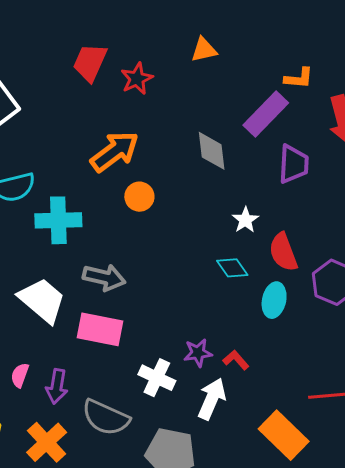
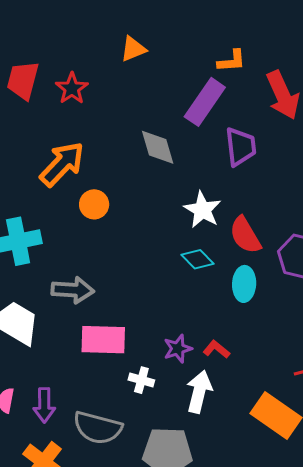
white star: (245, 220) -> (202, 210), size x1.4
pink rectangle: (100, 329) -> (103, 340), moved
white cross: (157, 378) -> (141, 380), size x0.7

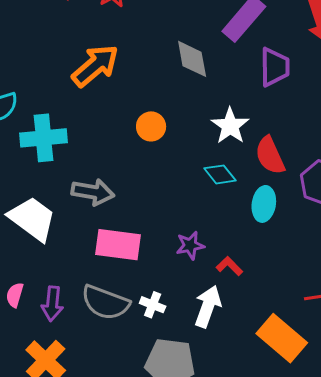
orange circle: (94, 204) -> (151, 126), moved
purple star: (178, 349) -> (190, 245), moved
white cross: (141, 380) -> (153, 305), moved
gray semicircle: (98, 428) -> (105, 303), moved

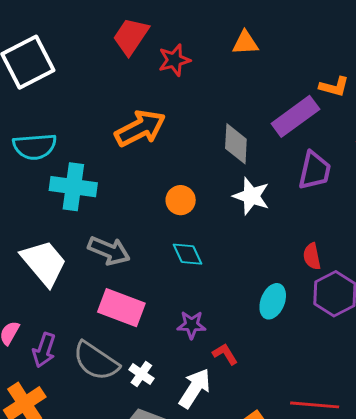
white star: (230, 126) -> (251, 196), moved, turned -30
red semicircle: (270, 155) -> (312, 256), moved, size x0.7
cyan diamond: (220, 174) -> (187, 254), moved

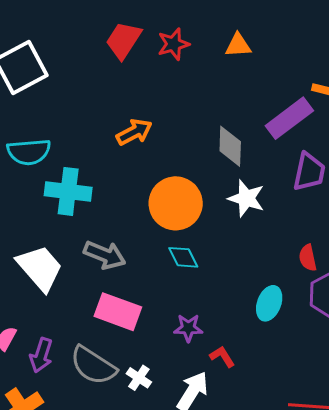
red star: (174, 60) -> (173, 44), moved
orange arrow: (140, 128) -> (134, 132), size x0.7
orange circle: (181, 200) -> (176, 203), size x1.8

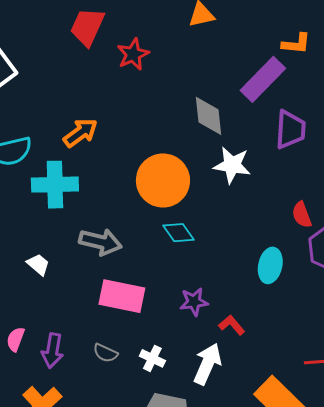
red star: (173, 44) -> (133, 54), moved
orange arrow: (134, 132) -> (80, 133), moved
white trapezoid: (40, 268) -> (38, 264), size x0.5
gray semicircle: (93, 366) -> (105, 353), size x0.5

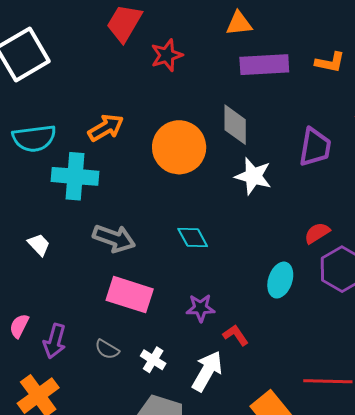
purple rectangle: (263, 79) -> (264, 65), moved, turned 36
orange circle: (163, 180) -> (179, 147), moved
red semicircle: (302, 215) -> (317, 233), turned 72
white trapezoid: (38, 264) -> (39, 245), moved

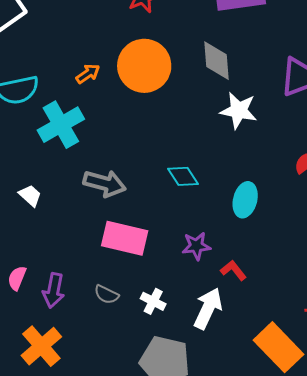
orange arrow: (106, 128) -> (88, 74), size x0.7
orange circle: (179, 147) -> (144, 66), moved
cyan cross: (75, 176) -> (61, 125), turned -30
cyan ellipse: (280, 280) -> (245, 200), moved

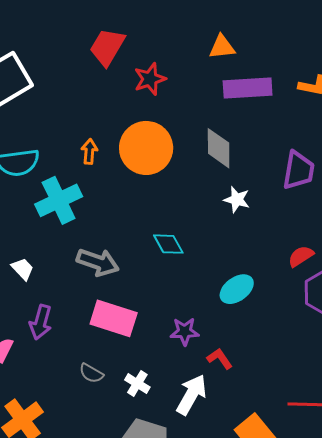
orange arrow: (88, 74) -> (89, 152), turned -55
white star: (239, 110) -> (237, 200), size x0.7
cyan diamond: (183, 176) -> (168, 244), moved
cyan ellipse: (245, 200) -> (237, 289), turned 36
purple arrow: (54, 290) -> (41, 322), moved

